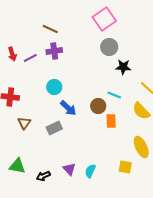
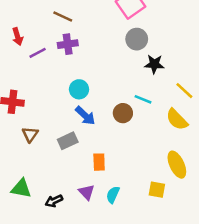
red arrow: (12, 54) -> (18, 37), moved
cyan circle: (54, 87) -> (79, 89), moved
orange rectangle: (111, 121) -> (99, 162), moved

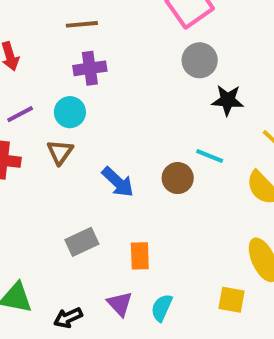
brown line: (63, 17) -> (82, 24), turned -30
purple line: (38, 53) -> (20, 114), moved
cyan circle: (79, 89) -> (70, 112), moved
brown triangle: (30, 134) -> (60, 152), moved
gray rectangle: (68, 141) -> (82, 242), moved

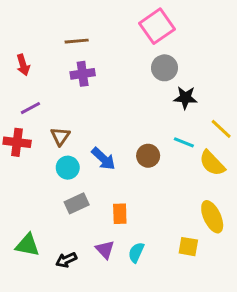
cyan circle: (70, 112) -> (68, 168), moved
cyan line: (210, 156) -> (184, 142), moved

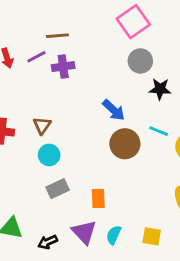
purple line: (30, 108) -> (36, 57), moved
brown circle: (148, 156) -> (125, 144), size x1.4
blue arrow: (103, 159) -> (114, 110), moved
yellow square: (188, 247) -> (152, 236), moved
purple triangle: (105, 250) -> (84, 232), size x1.4

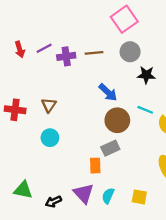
brown line: (58, 36) -> (94, 53), moved
cyan circle: (49, 155) -> (50, 138), moved
gray rectangle: (58, 189) -> (110, 148), moved

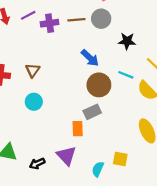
gray circle: (130, 52) -> (101, 19), moved
cyan semicircle: (108, 196) -> (98, 169), moved

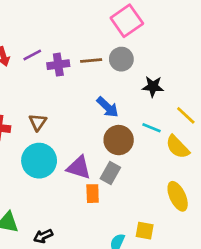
cyan circle: (34, 102) -> (39, 161), size x1.6
gray rectangle: (92, 112) -> (110, 173), turned -36
purple triangle: (66, 156) -> (79, 167), moved, turned -30

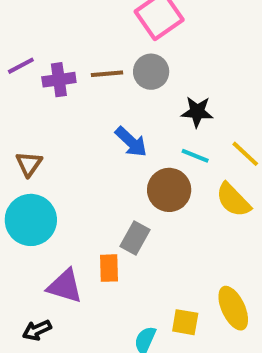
cyan line: (152, 128) -> (195, 156), moved
brown circle: (119, 140) -> (169, 190), moved
purple triangle: (79, 167) -> (65, 286), moved
yellow ellipse: (178, 196) -> (233, 308), moved

